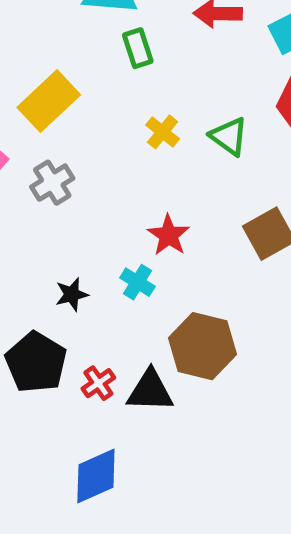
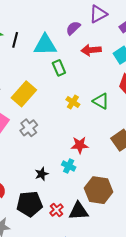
red star: (169, 235) -> (80, 145), turned -30
black pentagon: (36, 362) -> (30, 204), turned -30

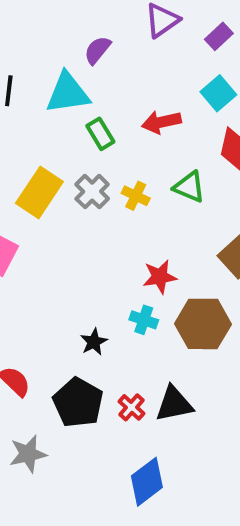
purple semicircle: (73, 28) -> (97, 50), moved
red arrow: (91, 50) -> (161, 122), moved
gray cross: (29, 128) -> (92, 192), moved
brown hexagon: (99, 190) -> (203, 324), moved
black pentagon: (30, 204) -> (78, 403), turned -30

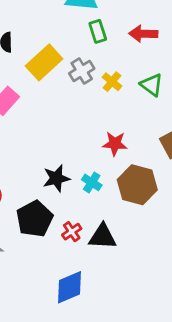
cyan cross: (144, 320) -> (92, 182), moved
black star: (94, 342) -> (56, 178), size x1.4

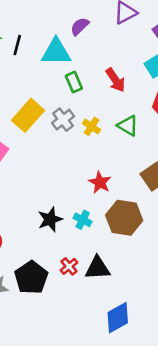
red arrow: (143, 34) -> (115, 80), turned -120
red star: (115, 144) -> (100, 182), turned 30
black pentagon: (35, 219) -> (31, 278), moved
blue diamond: (70, 287) -> (118, 318), moved

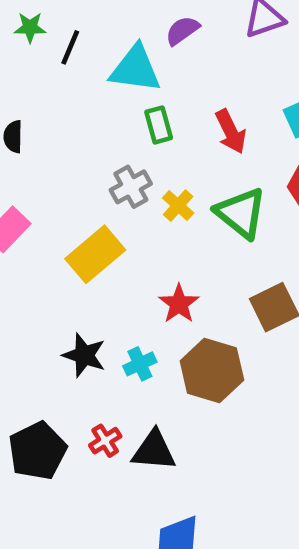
yellow rectangle: (28, 115) -> (95, 254), moved
green triangle: (128, 126) -> (241, 213), size x1.4
black star: (50, 219) -> (84, 355), turned 30
cyan cross: (83, 220) -> (140, 364), turned 30

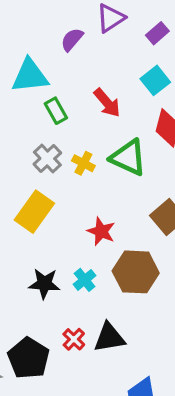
purple semicircle: (182, 31) -> (72, 39), moved

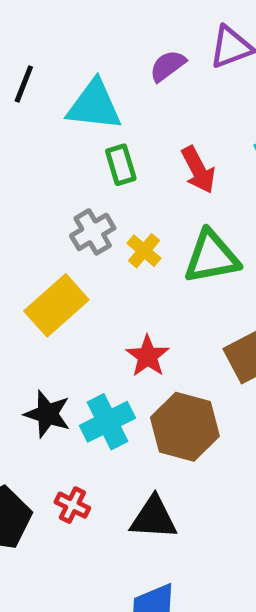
green triangle: (128, 157) -> (211, 257), turned -48
cyan cross: (85, 280) -> (107, 422), size x1.5
black triangle: (109, 338) -> (154, 518), moved
red cross: (74, 339) -> (72, 505), turned -30

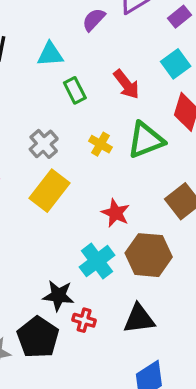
cyan triangle: (94, 105) -> (50, 54), size x0.7
gray cross: (93, 232) -> (44, 144), moved
black star: (47, 414) -> (58, 296), moved

